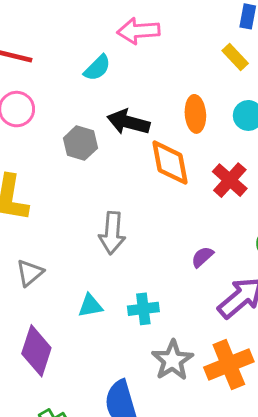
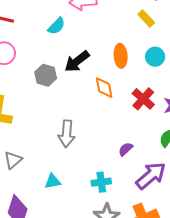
black arrow: (128, 122) -> (77, 61), turned -52
orange diamond: (170, 163) -> (104, 88), size x0.7
cyan cross: (143, 309) -> (101, 182), moved

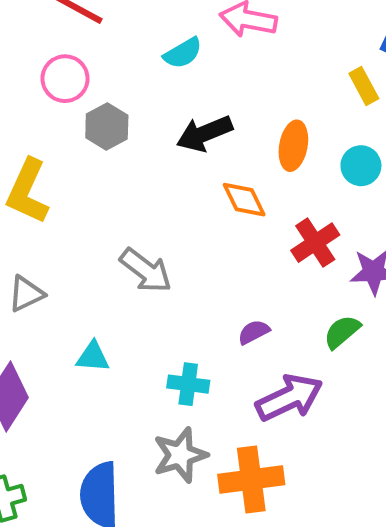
gray hexagon: (46, 75) -> (107, 126), moved
orange diamond: (104, 88) -> (244, 200), turned -30
gray arrow: (67, 134) -> (146, 270), turned -72

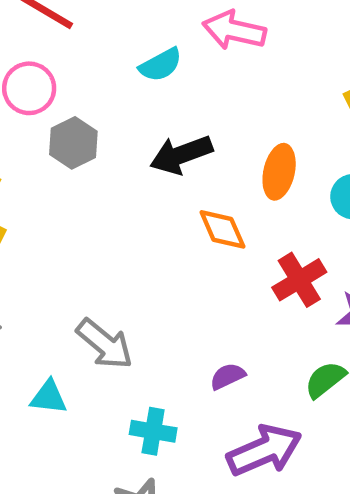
gray arrow: (146, 270) -> (105, 344), moved

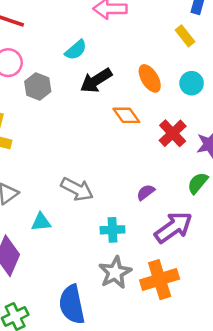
cyan semicircle: (161, 65) -> (76, 50), moved
orange ellipse: (279, 172) -> (150, 78), turned -32
cyan triangle: (49, 397) -> (41, 222), moved

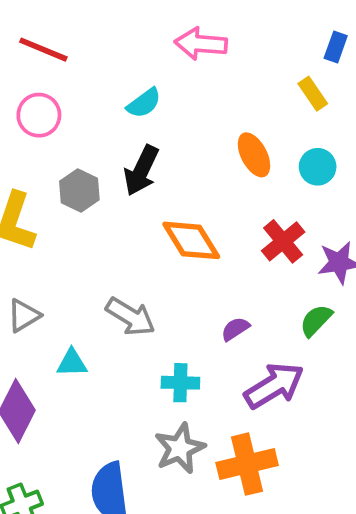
black arrow: (96, 80) -> (141, 171), moved, turned -36
gray hexagon: (38, 86) -> (79, 191), moved
orange diamond: (126, 115) -> (191, 240), moved, size x1.4

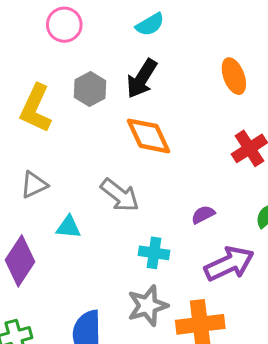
orange diamond: (191, 240) -> (148, 136), moved

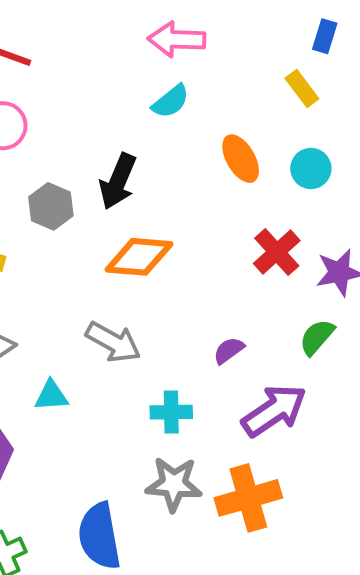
cyan semicircle: (150, 24) -> (171, 101), moved
orange diamond: (148, 136) -> (139, 257), turned -51
gray star: (148, 306) -> (174, 484), turned 30

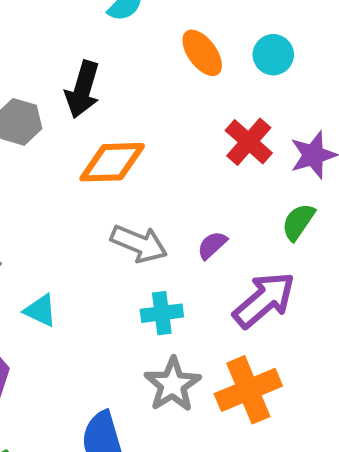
gray arrow: (113, 342) -> (139, 244), moved
cyan triangle: (51, 396) -> (41, 310), turned 36
gray star: (174, 484) -> (173, 385), turned -30

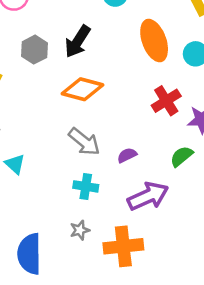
orange ellipse: (202, 53) -> (154, 41), size x1.4
gray star: (173, 385) -> (80, 230), size x0.6

